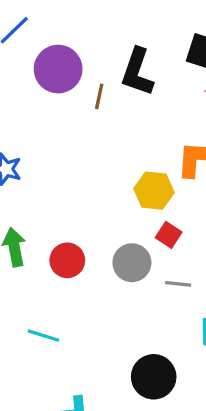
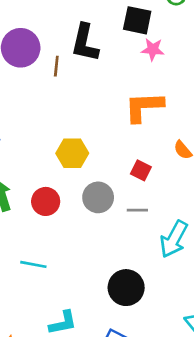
yellow hexagon: (154, 191) -> (72, 153), moved
red square: (169, 235) -> (141, 170), moved

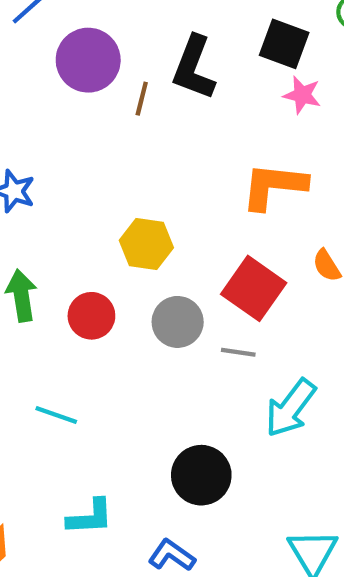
red square: (141, 170) -> (254, 288), size x1.8

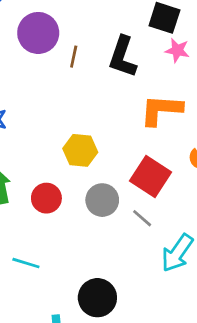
black L-shape: (194, 68) -> (123, 57), moved
gray line: (238, 352) -> (142, 218), turned 35
black circle: (201, 475) -> (97, 298), moved

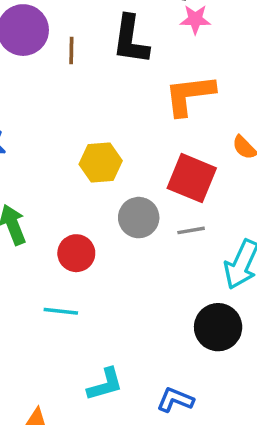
red circle: (46, 198) -> (76, 253), moved
gray line: (142, 218) -> (191, 230), turned -40
black circle: (97, 298) -> (218, 327), moved

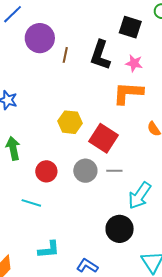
pink star: (195, 19) -> (134, 63), moved
red square: (192, 178) -> (104, 138), moved
gray circle: (139, 218) -> (85, 171), moved

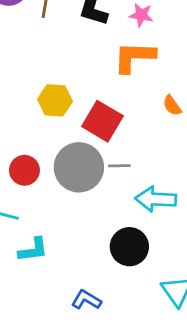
gray circle: (85, 171) -> (79, 167), size x1.5
cyan arrow: (140, 195) -> (156, 199), turned 60
cyan L-shape: (49, 250) -> (33, 250), moved

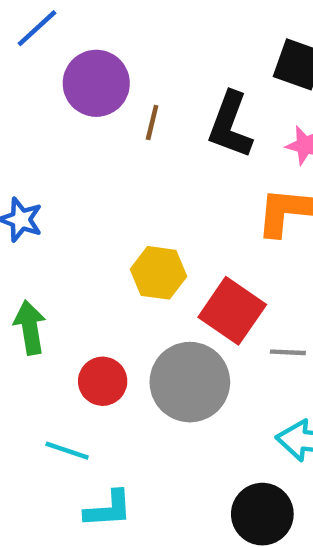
gray line: (119, 166) -> (288, 352), moved

